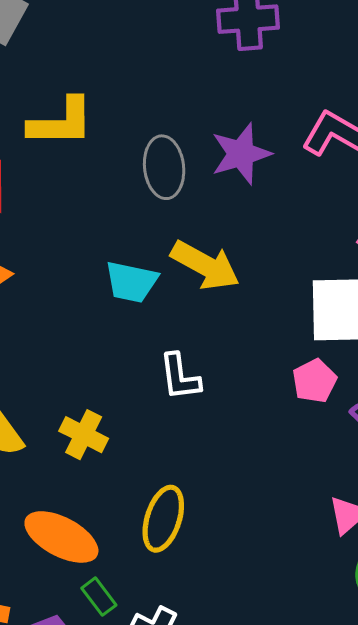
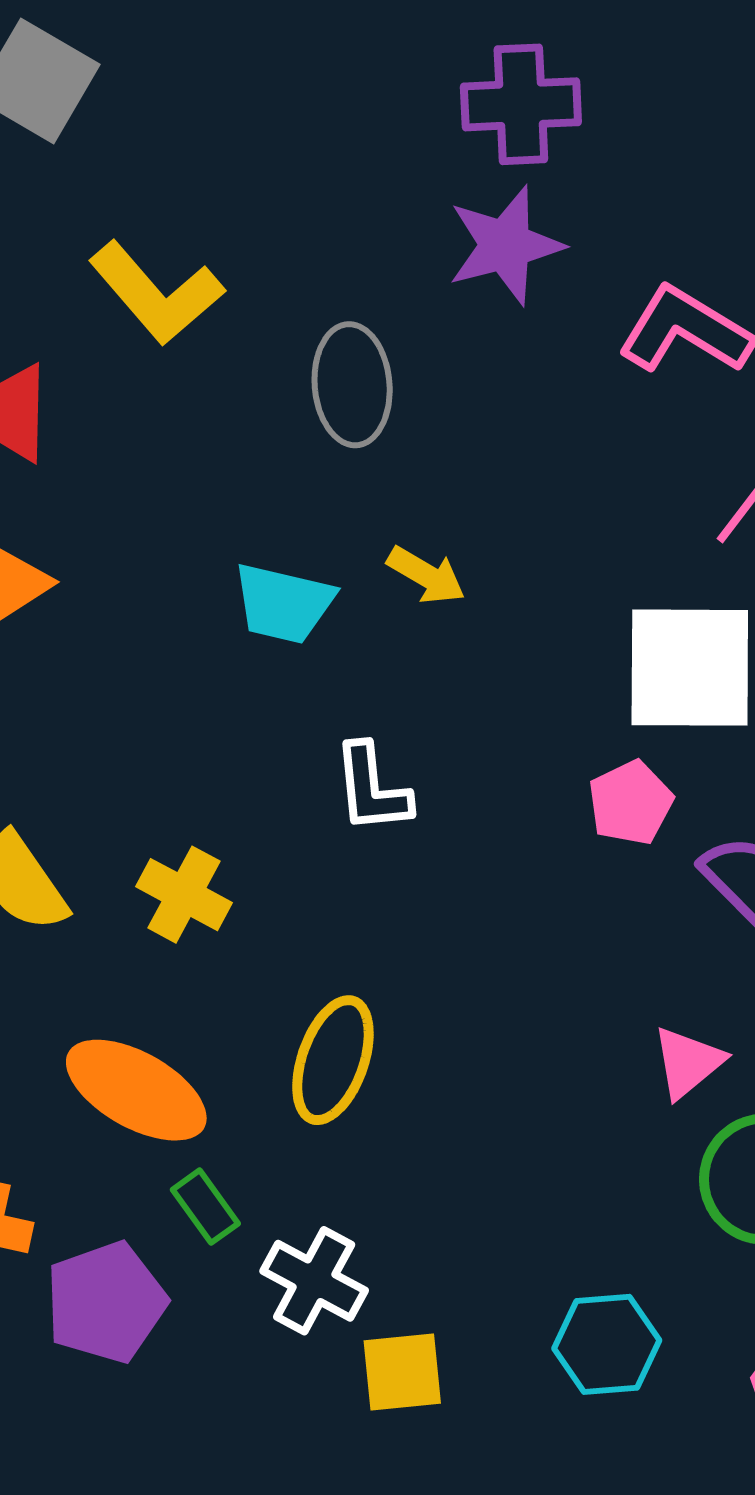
yellow L-shape: (61, 122) -> (156, 293), turned 48
purple star: (241, 154) -> (505, 245), moved
yellow arrow: (205, 265) -> (426, 575), size x0.6

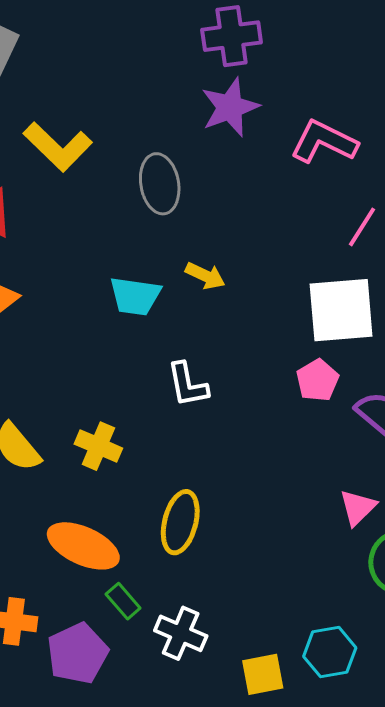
yellow square: (402, 1372) -> (263, 674), moved

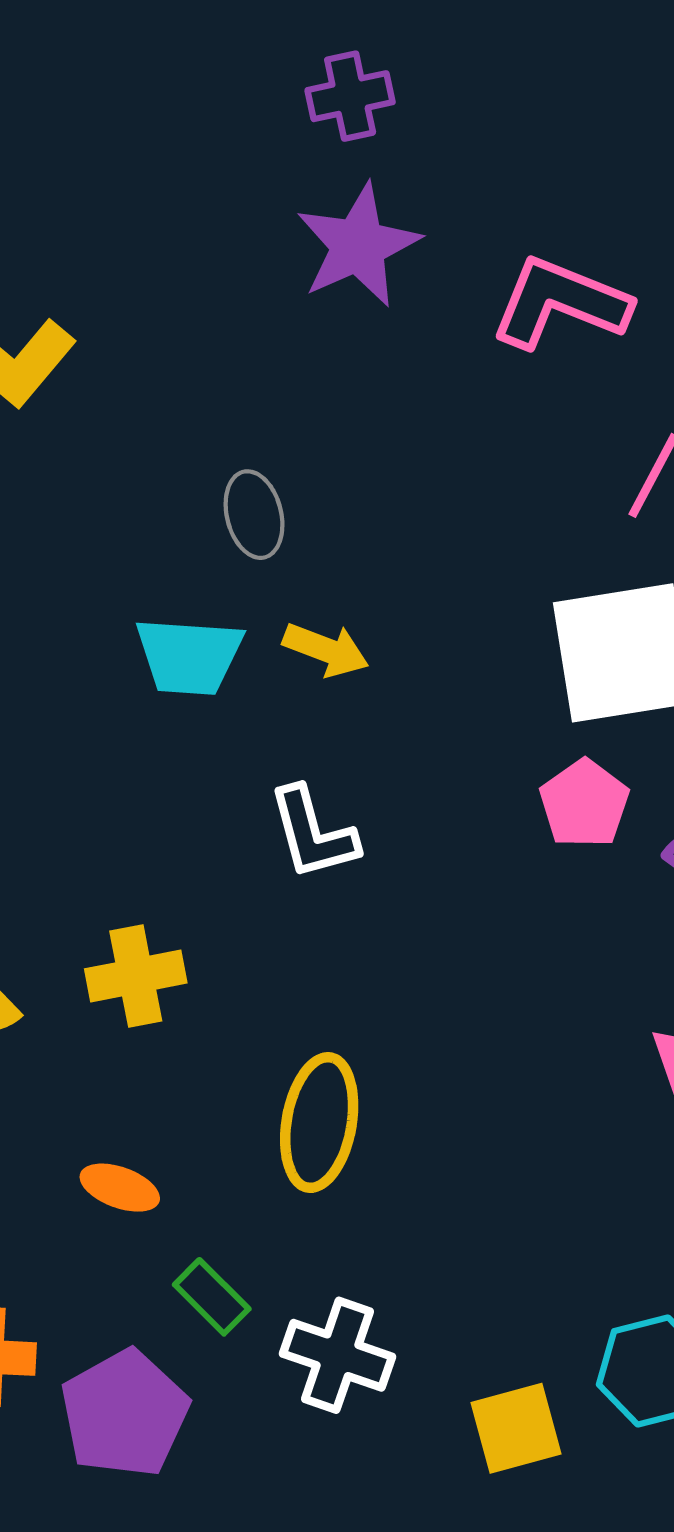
purple cross: (232, 36) -> (350, 96), size x0.7
gray ellipse: (160, 184) -> (254, 515), moved, size x0.7
yellow arrow: (205, 276) -> (326, 650), moved
yellow cross: (98, 446) -> (136, 976), turned -30
orange ellipse: (83, 546) -> (120, 1188), size x0.5

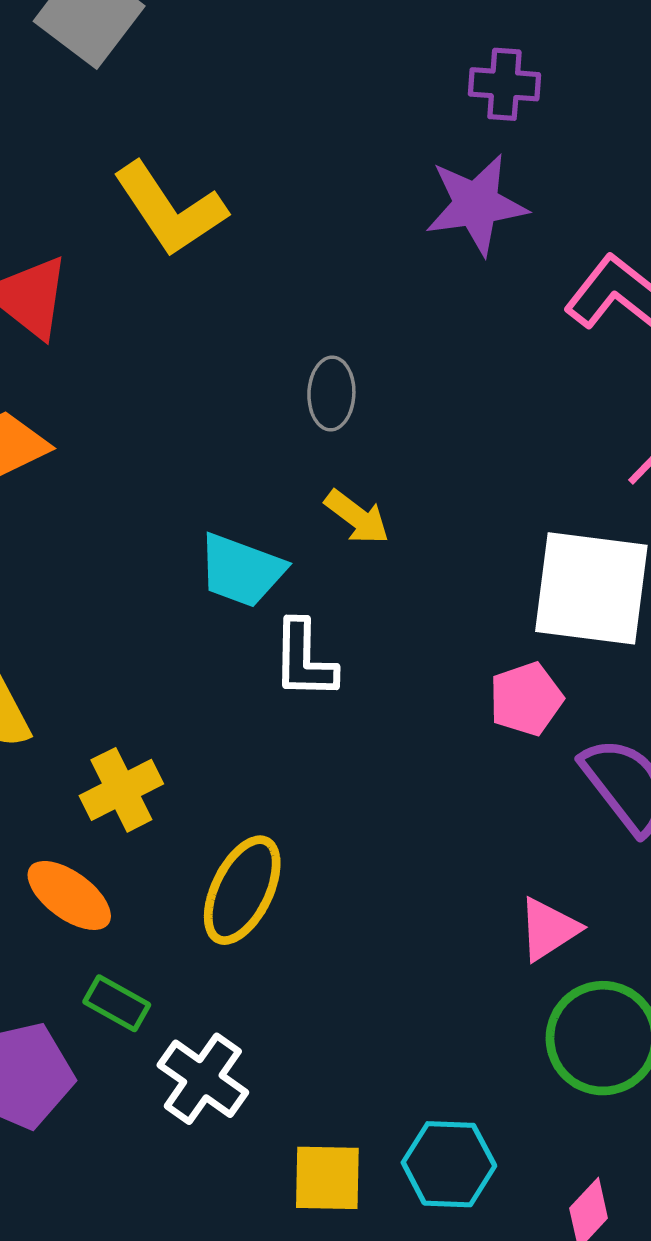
cyan trapezoid: (189, 656) -> (241, 570), moved
yellow cross: (136, 976) -> (121, 790), moved, turned -32
orange ellipse: (120, 1188) -> (69, 895), size x1.4
green rectangle: (212, 1297) -> (117, 1003), turned -32

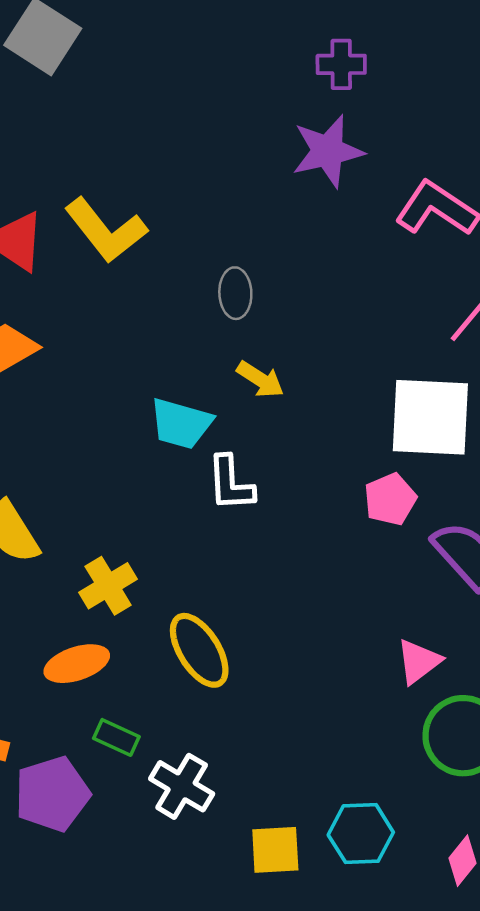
yellow L-shape: (170, 209) -> (106, 230), moved
yellow ellipse: (242, 890) -> (199, 650), turned -54
orange ellipse: (69, 895) -> (77, 664), turned -50

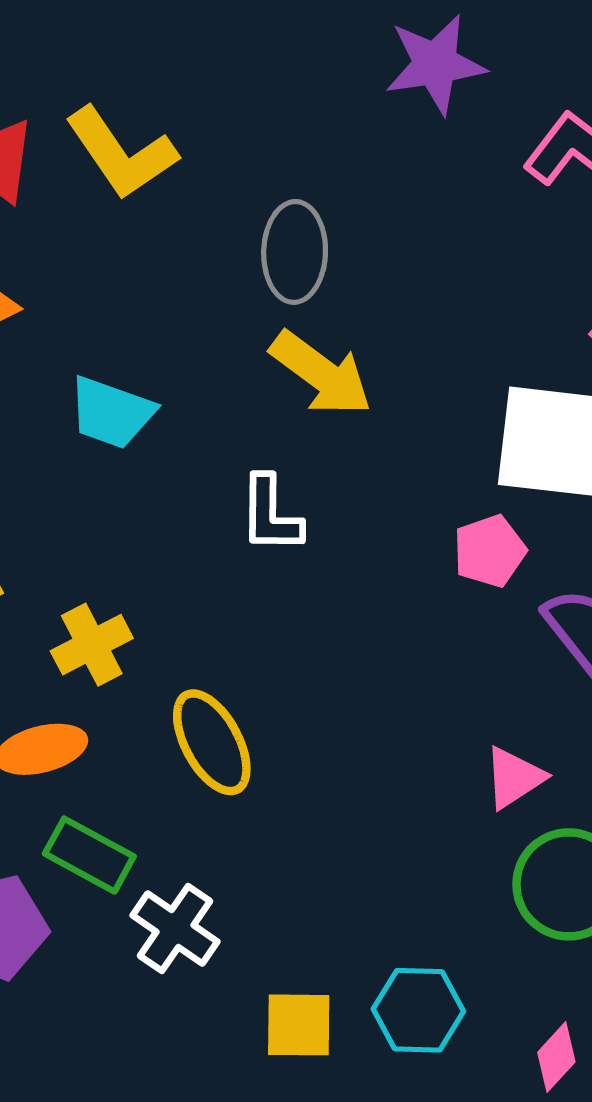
gray ellipse: (235, 293) -> (295, 252), size x1.4
yellow arrow: (260, 379) -> (321, 373), size x1.6
cyan trapezoid: (181, 424) -> (111, 413), moved
green rectangle: (116, 737) -> (89, 855), size x1.4

